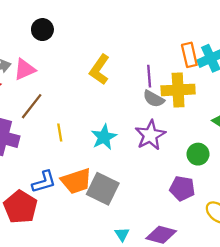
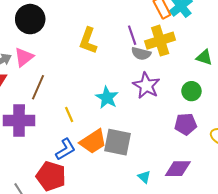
black circle: (42, 30) -> (30, 19), size x1.5
yellow line: (60, 132) -> (69, 115), moved

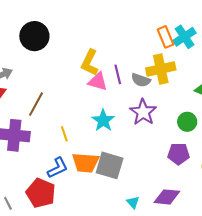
purple line: (132, 35) -> (118, 74), moved
pink triangle: (24, 57) -> (98, 82), moved, turned 50
orange trapezoid: (93, 142) -> (86, 163), turned 32

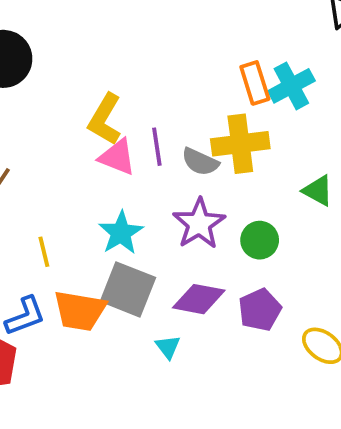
green circle: (187, 122) -> (260, 240), moved
purple pentagon: (178, 154) -> (260, 310), turned -30
gray square: (110, 165) -> (128, 289), moved
purple diamond: (167, 197) -> (199, 299), moved
cyan triangle: (133, 202) -> (168, 347), moved

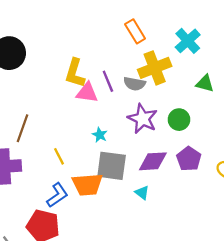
orange rectangle: (255, 83) -> (135, 31), moved
cyan cross: (291, 86) -> (188, 41), moved
cyan star: (121, 233) -> (100, 135), size x0.6

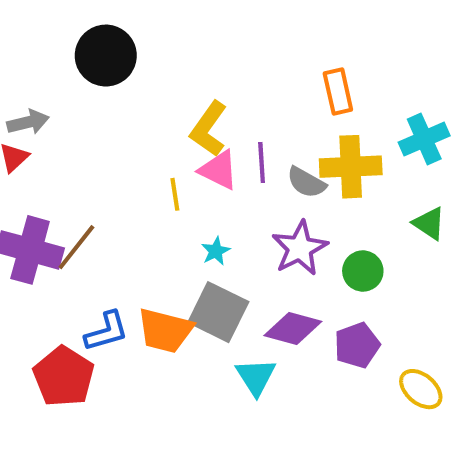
brown line: (22, 128) -> (76, 247), moved
yellow line: (59, 156) -> (175, 194), moved
cyan triangle: (142, 193) -> (256, 377), size x1.5

